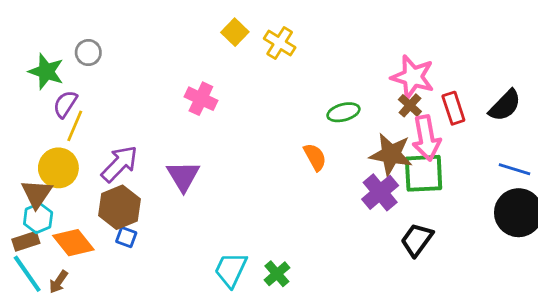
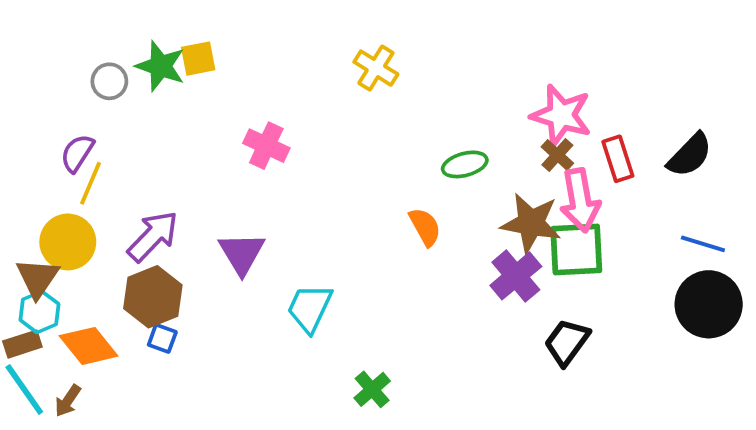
yellow square: (235, 32) -> (198, 59), moved, turned 35
green star: (46, 72) -> (160, 66), moved
cyan trapezoid: (231, 270) -> (310, 308), moved

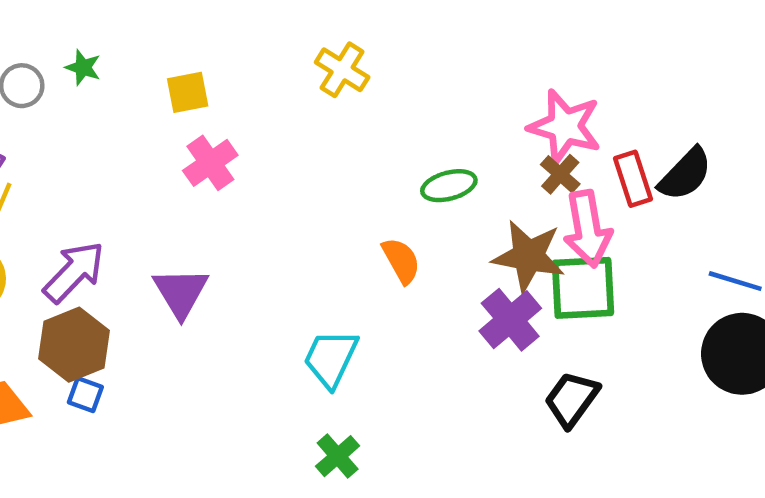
yellow square: (198, 59) -> (188, 92), moved
green star: (160, 66) -> (83, 67), size x0.6
pink cross: (266, 146) -> (210, 163), turned 30
black semicircle: (690, 155) -> (685, 174), moved
cyan trapezoid: (310, 308) -> (331, 358), moved

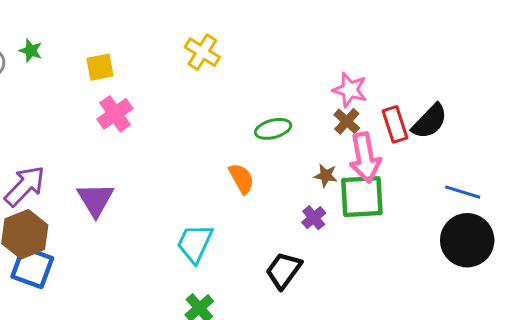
pink star: (565, 127) -> (350, 90), size x0.7
brown star: (528, 256) -> (326, 176), size x0.5
purple cross: (510, 320) -> (314, 218), size x0.6
blue square: (85, 395) -> (32, 267), size x1.8
black trapezoid: (572, 399) -> (284, 270), moved

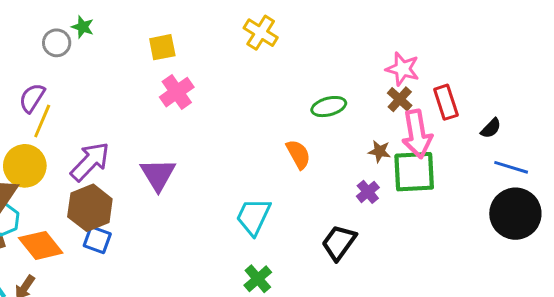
green star: (31, 51) -> (83, 27), moved
black semicircle: (430, 121) -> (491, 128), moved, size x0.6
blue square: (32, 267) -> (97, 240), size x0.7

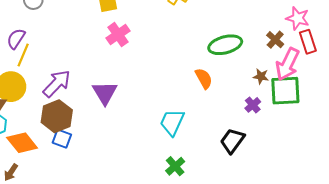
pink star: (403, 69) -> (298, 18), moved
green ellipse: (329, 107) -> (225, 45), size x1.4
pink arrow: (417, 134) -> (287, 64), turned 36

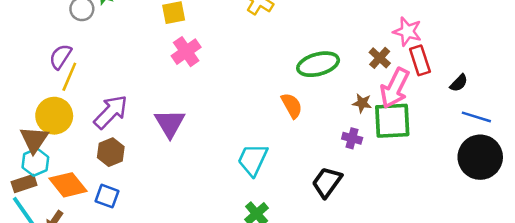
purple cross: (253, 105) -> (352, 138), turned -35
brown hexagon: (57, 116) -> (111, 152), size x0.7
blue square: (62, 139) -> (107, 196), moved

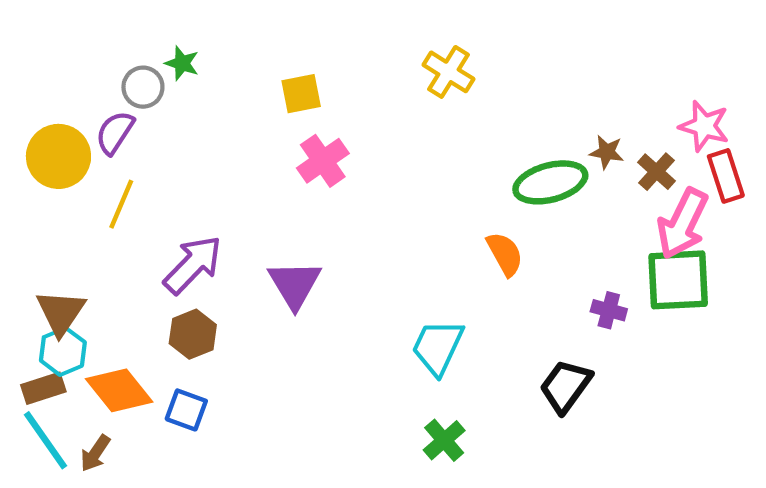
purple semicircle: (60, 57) -> (115, 133), moved
brown star: (362, 103) -> (607, 152), moved
yellow circle: (54, 116) -> (58, 156), moved

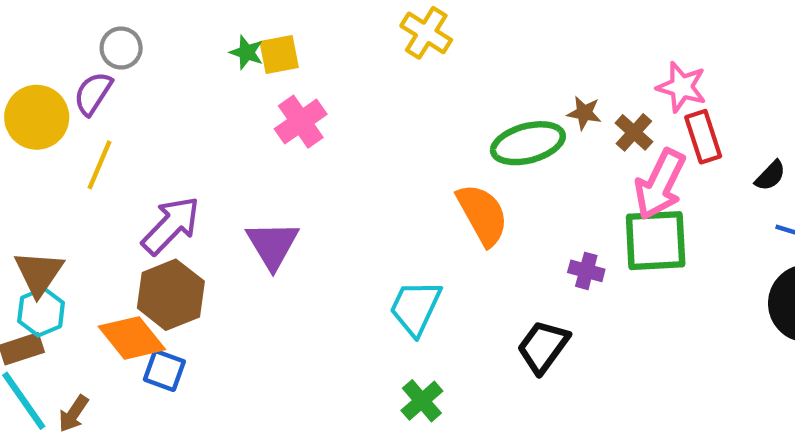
green star: (182, 63) -> (247, 52), moved
orange semicircle: (505, 254) -> (482, 215), size x1.4
brown hexagon: (193, 334) -> (171, 295), size x1.4
orange diamond: (119, 390) -> (132, 338), moved

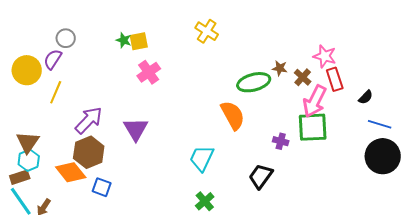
blue square: (164, 370) -> (102, 187), moved

